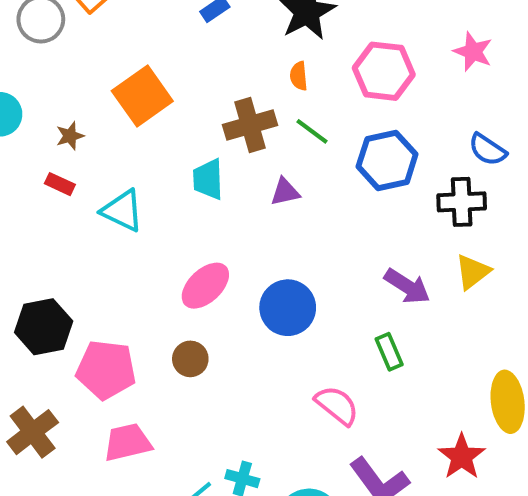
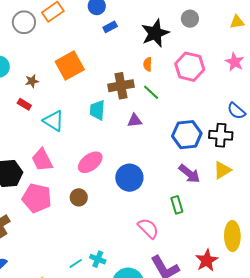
blue hexagon: (387, 160) -> (187, 135), moved
pink trapezoid: (128, 442) -> (42, 160), moved, turned -110

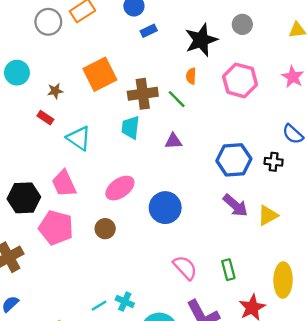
brown cross: (121, 86) -> (143, 94), moved
green line: (151, 92) -> (177, 99), moved
black cross: (221, 135) -> (274, 162), size x0.7
yellow triangle: (222, 170) -> (268, 215), moved
green rectangle: (177, 205) -> (228, 270), moved

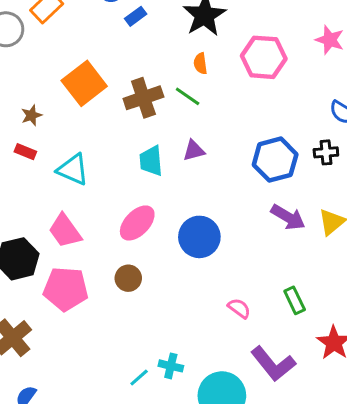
cyan trapezoid: (130, 127) -> (151, 161), moved
pink semicircle: (185, 268) -> (239, 308), size x0.7

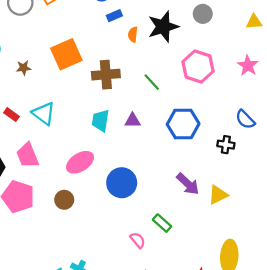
orange semicircle: (200, 64) -> (133, 34), moved
green line: (188, 96) -> (152, 82), moved
red rectangle: (25, 152) -> (12, 115), moved
blue hexagon: (275, 160) -> (183, 124), moved
green rectangle: (295, 300) -> (162, 223), moved, turned -36

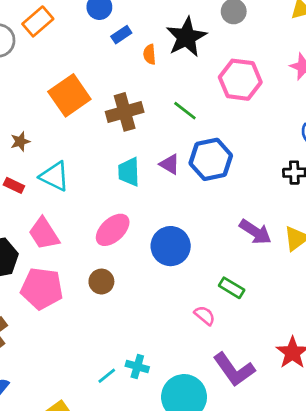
brown star: (24, 68) -> (20, 141), moved
purple triangle: (133, 121) -> (170, 164), turned 42
blue hexagon: (183, 124) -> (211, 159), moved

